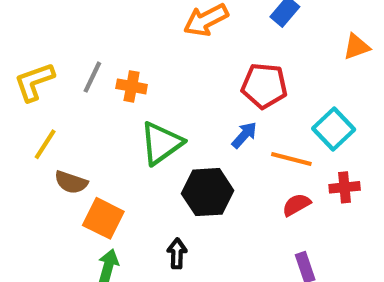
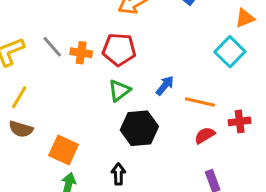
gray line: (92, 77) -> (52, 47), turned -65
red pentagon: (264, 86) -> (119, 49), moved
cyan square: (334, 129) -> (230, 52), moved
green triangle: (161, 143) -> (119, 90), moved, size x0.7
brown semicircle: (71, 182) -> (21, 129), moved

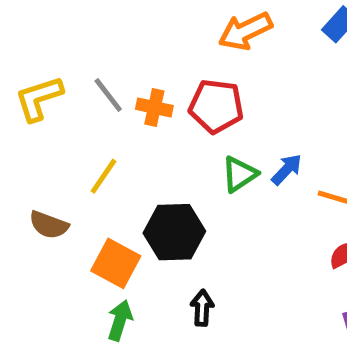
green triangle: (119, 90) -> (239, 174), moved
yellow line: (19, 97) -> (103, 176), moved
black hexagon: (139, 128) -> (174, 232), moved

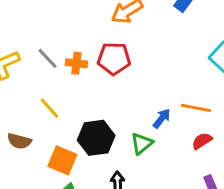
blue arrow: (287, 169) -> (162, 118), moved
green triangle: (239, 174) -> (142, 143), moved
yellow line: (103, 176) -> (50, 108), turned -70

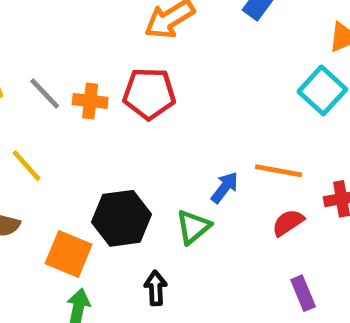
yellow line: (50, 108) -> (27, 166), moved

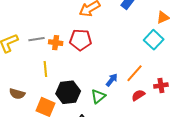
gray line: (45, 94) -> (37, 39), turned -56
yellow line: (27, 166) -> (45, 69), moved, turned 35
orange line: (279, 171) -> (135, 73), turned -60

